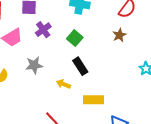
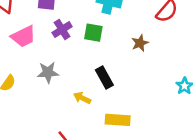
brown star: (119, 35) -> (140, 43), moved
green square: (75, 38) -> (93, 33), moved, turned -35

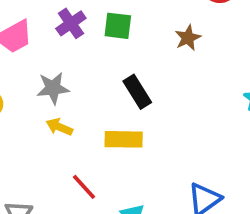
yellow arrow: (82, 98) -> (59, 127), moved
yellow rectangle: (118, 120) -> (124, 139), moved

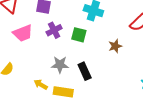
gray star: (53, 88) -> (60, 65), moved
yellow rectangle: (124, 139) -> (63, 92), moved

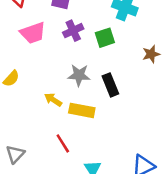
green square: (79, 35) -> (105, 38), turned -35

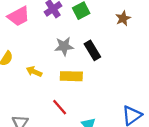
yellow arrow: (53, 100) -> (34, 72), moved

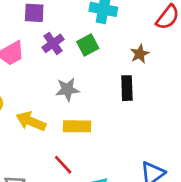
black rectangle: (92, 50) -> (127, 88), moved, turned 30
yellow arrow: (34, 72) -> (31, 121), size x1.5

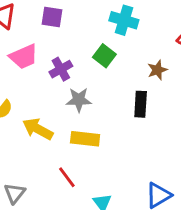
purple cross: (53, 43) -> (61, 69), moved
green square: (88, 45) -> (104, 56), turned -30

